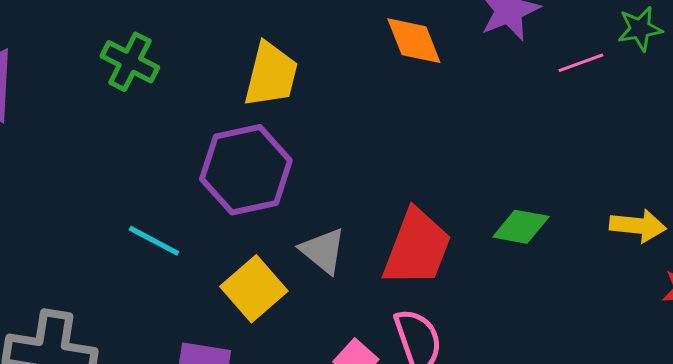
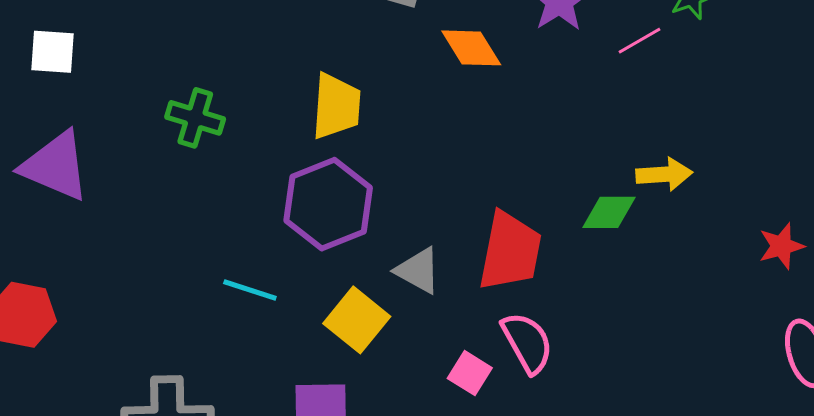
yellow arrow: (638, 226) -> (664, 174), moved

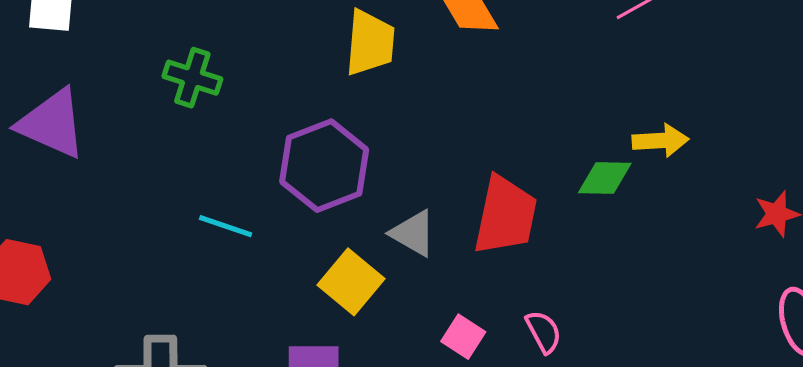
yellow trapezoid: (336, 106) -> (370, 43), moved
cyan line: (250, 290) -> (226, 226), moved
pink semicircle: (527, 343) -> (544, 332), moved, size x0.7

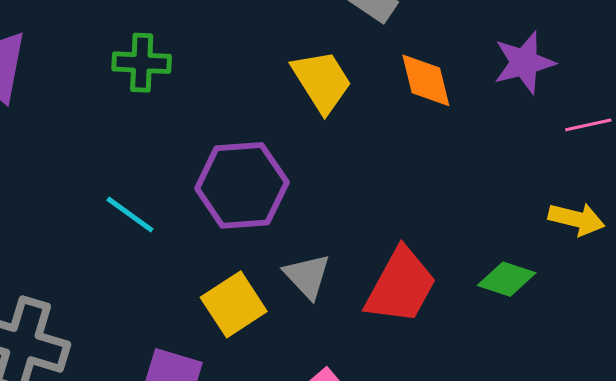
yellow trapezoid: (370, 43) -> (322, 81), turned -54
green cross: (192, 78) -> (142, 63), turned -32
yellow arrow: (660, 141) -> (576, 219), moved

